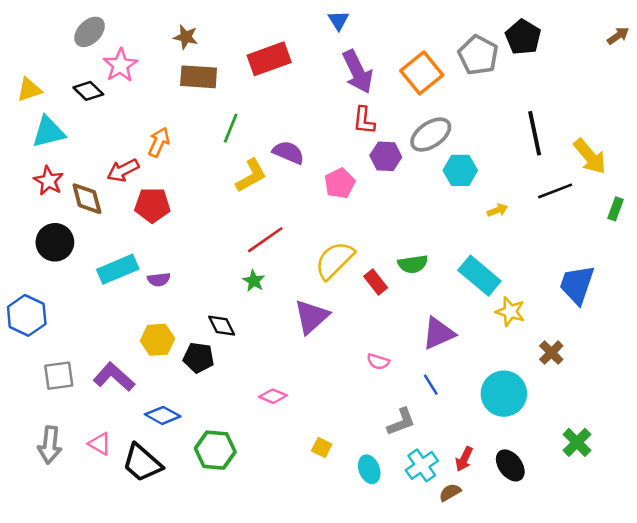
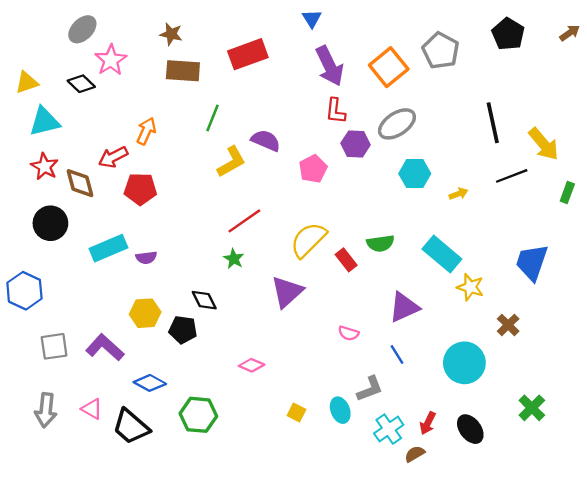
black pentagon: (523, 37) -> (508, 34), moved
cyan hexagon: (460, 170) -> (415, 174), moved
cyan ellipse: (369, 469) -> (340, 410), moved

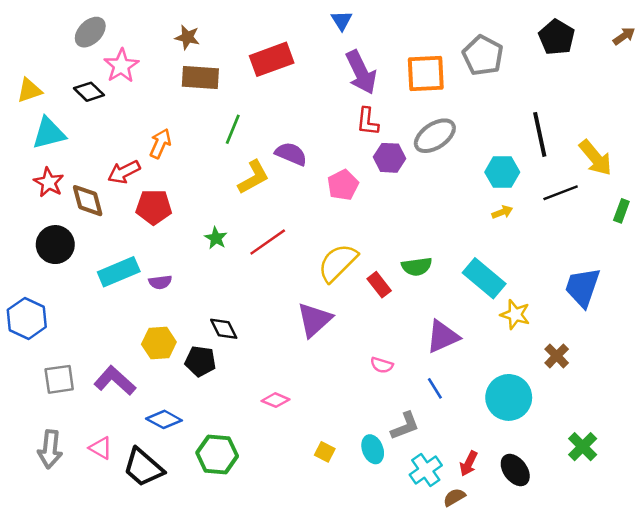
orange square: (389, 67) -> (426, 74), turned 36
cyan hexagon: (415, 174) -> (502, 172), moved
green star: (234, 259) -> (216, 238), moved

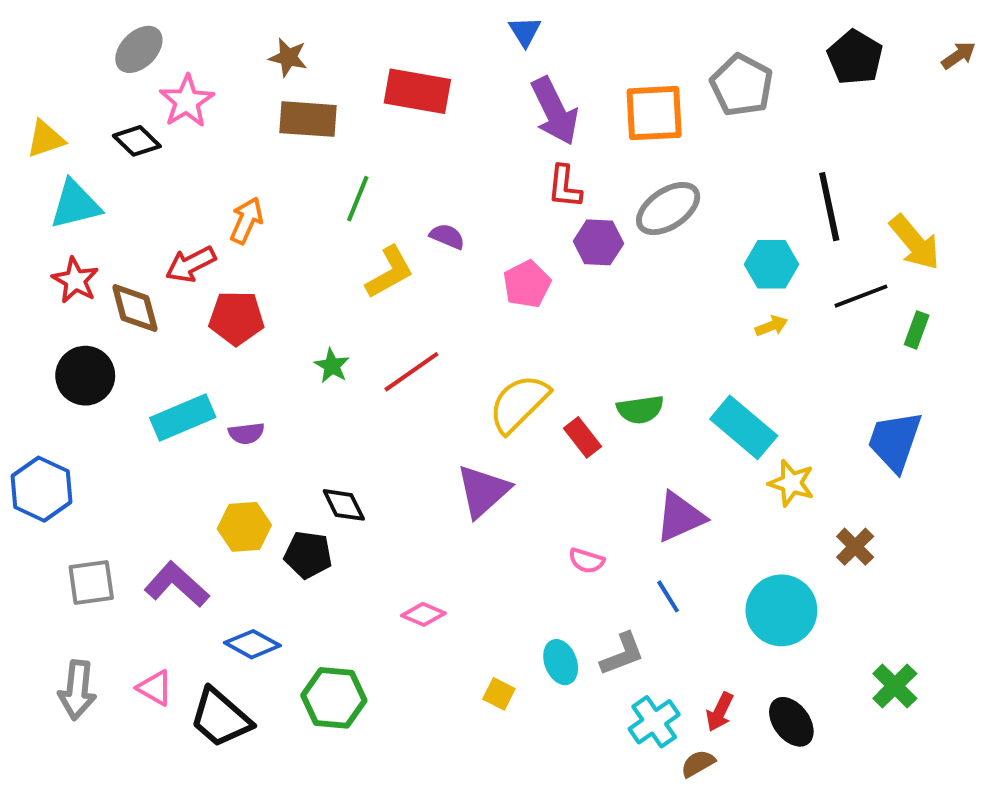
red rectangle: (272, 59) -> (417, 91), turned 30
purple semicircle: (291, 154) -> (447, 236), size x0.7
green rectangle: (621, 211) -> (917, 330), moved
cyan ellipse: (373, 449) -> (561, 662), moved

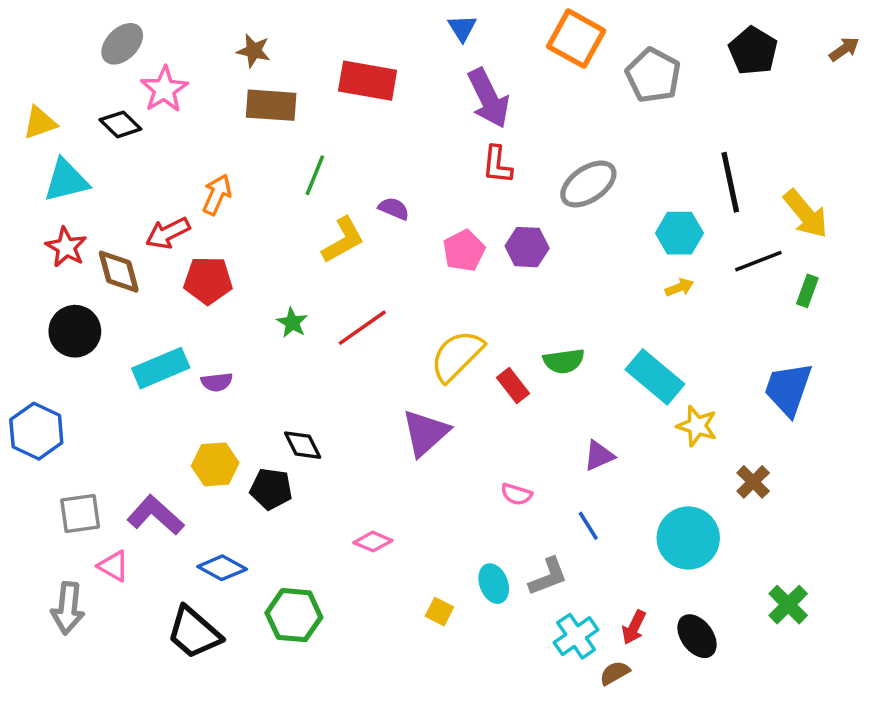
orange square: (654, 113) -> (576, 39), moved, turned 32
purple hexagon: (598, 242) -> (527, 247), moved
purple triangle: (680, 517) -> (599, 456), size x0.7
pink triangle: (155, 688) -> (113, 566), moved

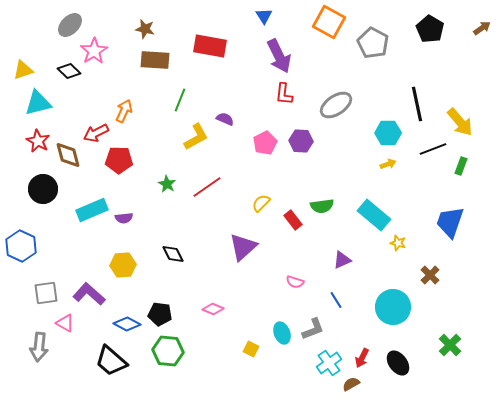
yellow semicircle: (457, 356) -> (261, 203), size x0.6
yellow star: (697, 426) -> (398, 243), size x0.7
black pentagon: (271, 489) -> (160, 314), moved

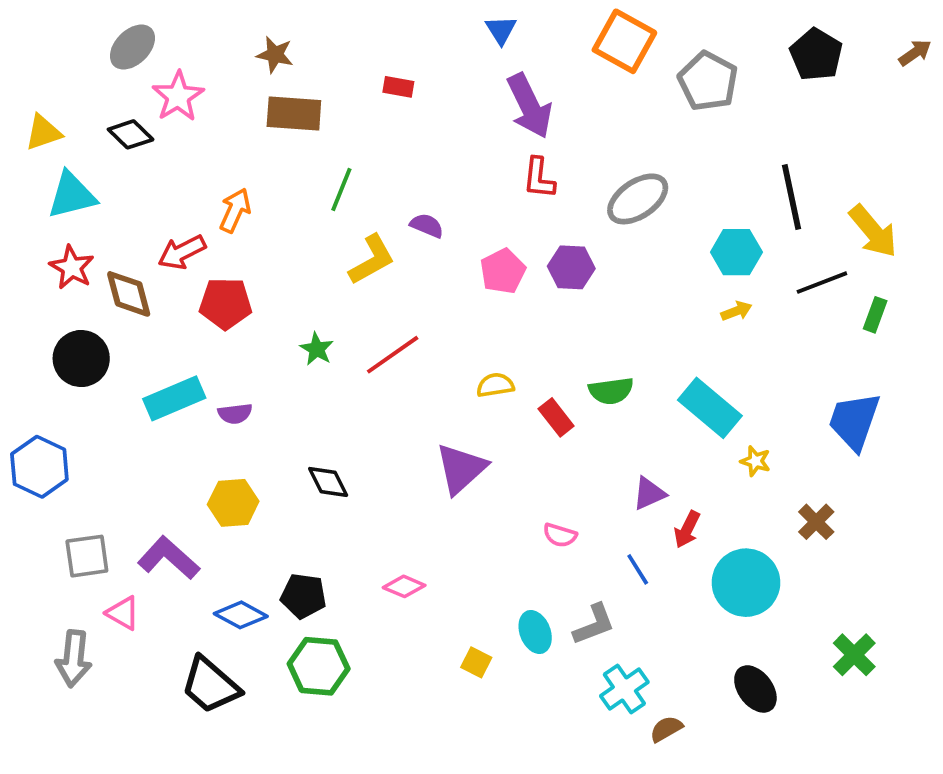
red rectangle: (210, 46) -> (398, 87), size x0.5
yellow semicircle: (261, 203) -> (495, 385), turned 36
red arrow: (362, 358) -> (687, 529), moved

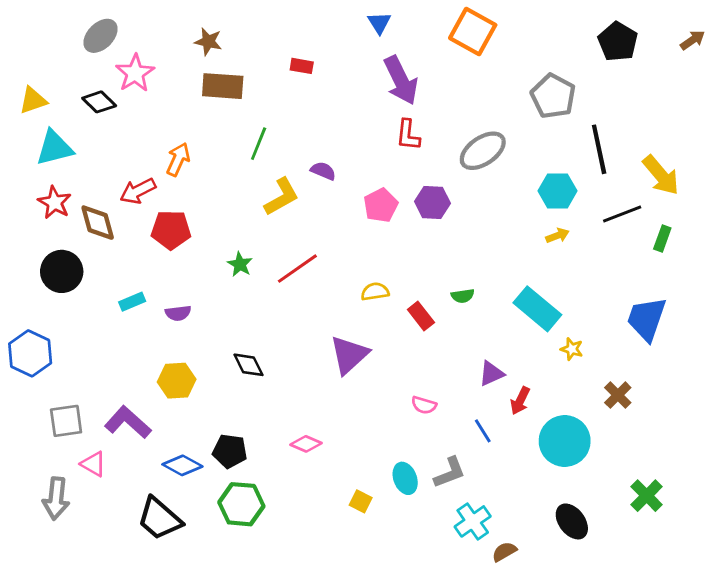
gray pentagon: (708, 81) -> (553, 96), moved
green semicircle: (611, 391) -> (463, 296), size x0.7
cyan rectangle: (174, 398) -> (132, 302), size x0.6

